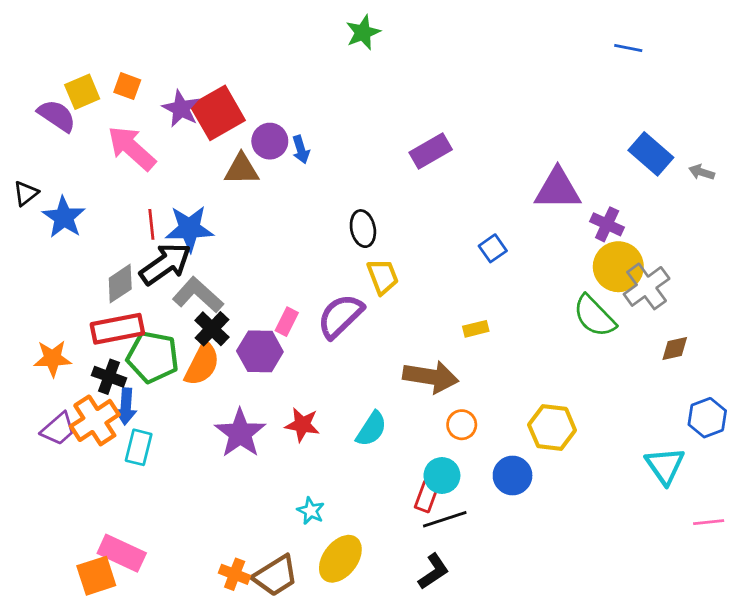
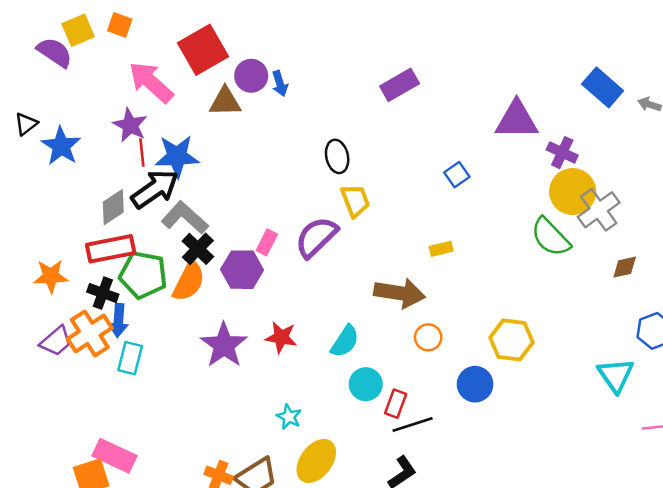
purple star: (181, 109) -> (130, 125), moved
pink arrow: (132, 148) -> (151, 82), moved
cyan circle: (442, 476) -> (366, 384), moved

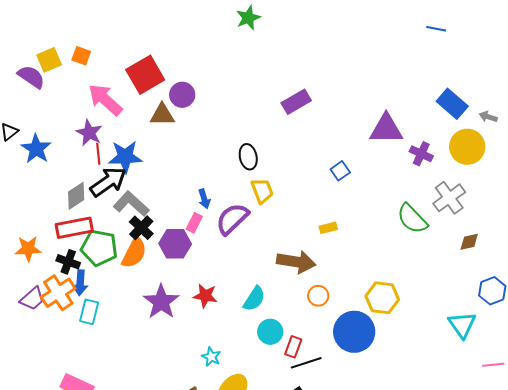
blue arrow: (280, 84) -> (204, 199), moved
yellow circle: (573, 192) -> (467, 147), moved
blue circle: (475, 384) -> (354, 332), size x1.5

